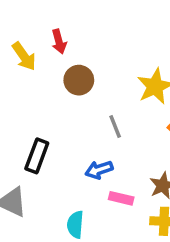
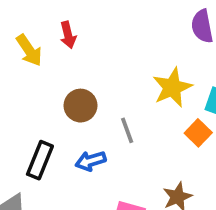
brown circle: (79, 80) -> (81, 106), moved
blue arrow: (99, 170) -> (91, 161), moved

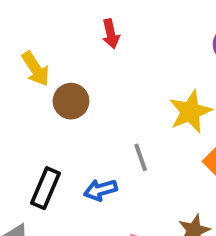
red arrow: (68, 35) -> (111, 34), moved
brown circle: (81, 106) -> (71, 101), moved

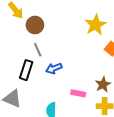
gray line: (141, 157) -> (38, 50), moved

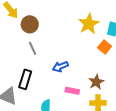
blue arrow: (54, 68) -> (60, 67), moved
black rectangle: (26, 70) -> (25, 79), moved

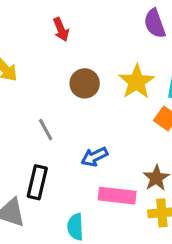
brown circle: (30, 24) -> (85, 83), moved
pink rectangle: (72, 91) -> (117, 196), size x1.5

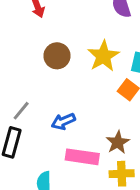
gray line: (46, 130) -> (21, 111), moved, turned 66

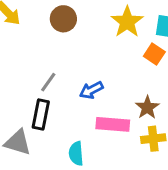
brown circle: (57, 56) -> (63, 19), moved

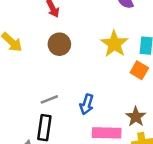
gray line: (48, 82) -> (49, 99), turned 36
blue arrow: (91, 90) -> (87, 104), turned -42

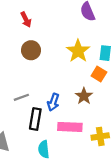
brown star: (136, 117) -> (84, 96), moved
black rectangle: (44, 128) -> (35, 119), moved

